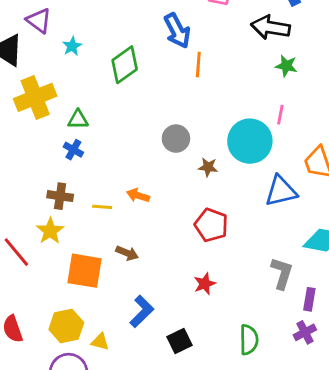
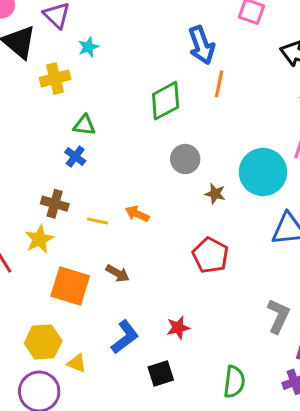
green diamond: (125, 65) -> (166, 101), moved
yellow cross: (35, 97) -> (55, 79), moved, size x0.7
red star: (205, 284) -> (178, 328), moved

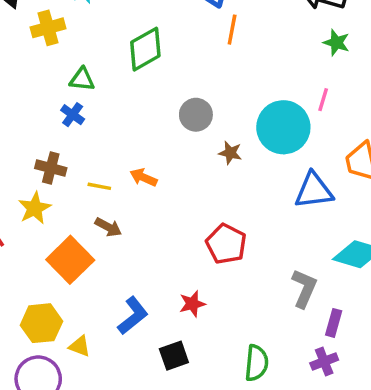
green diamond: (166, 101) -> (145, 49), moved
red pentagon: (210, 255) -> (226, 244), moved
brown arrow: (118, 273) -> (108, 227), moved
orange square: (70, 286) -> (70, 260), turned 30

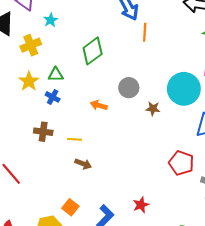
orange arrow: (143, 177) -> (99, 105), moved
yellow star: (35, 208) -> (29, 81), moved
red pentagon: (226, 244) -> (181, 163), moved
orange square: (70, 260) -> (70, 207), moved, size x0.6

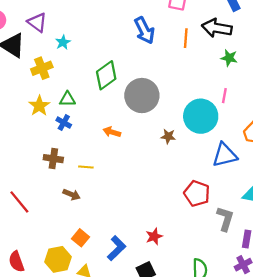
orange line: (145, 32) -> (186, 38), moved
gray circle: (129, 88) -> (142, 96), moved, size x1.6
brown arrow: (83, 164) -> (72, 195), moved

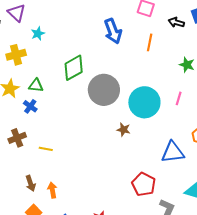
black arrow: (217, 28) -> (176, 22), moved, size x0.6
cyan circle: (201, 116) -> (144, 102), moved
orange arrow: (112, 132) -> (52, 190), moved, turned 56
brown cross: (53, 159) -> (17, 138), turned -36
brown arrow: (72, 195) -> (31, 183), moved, turned 42

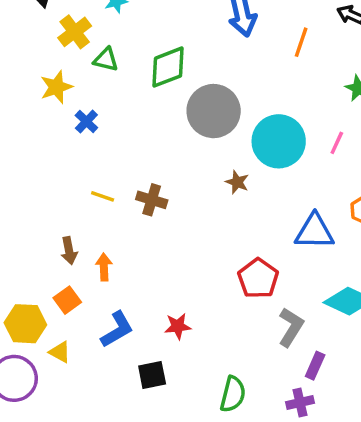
yellow cross: (16, 55) -> (75, 32), turned -30
green triangle: (36, 85) -> (106, 60), moved
brown cross: (17, 138) -> (152, 200), moved, turned 30

